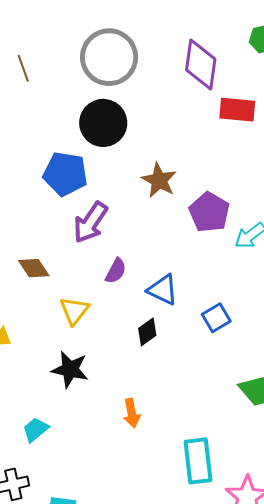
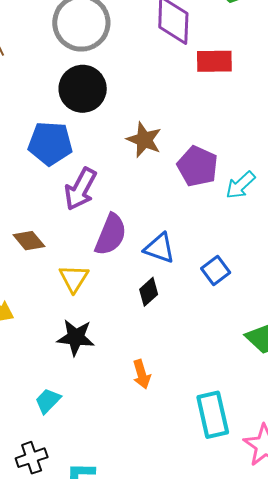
purple semicircle: (116, 271) -> (111, 235), size x1.6

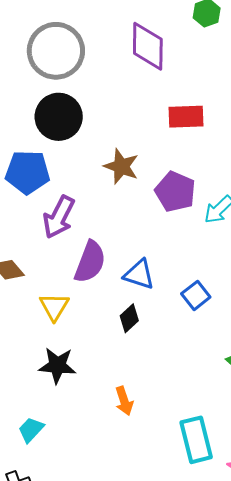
red rectangle: (214, 61) -> (186, 117), moved

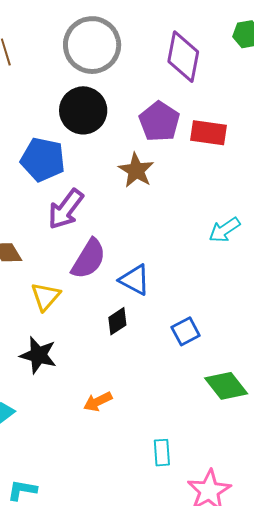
purple pentagon: (175, 192) -> (159, 121), moved
blue square: (196, 295) -> (186, 331), moved
orange arrow: (124, 401) -> (98, 402), turned 72
cyan rectangle: (196, 440) -> (162, 453), size x0.6

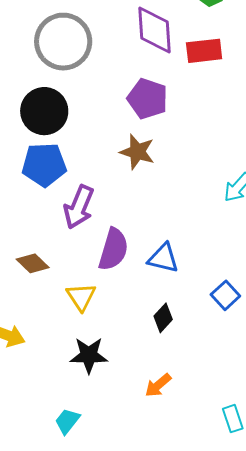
black circle: (83, 110) -> (44, 111), moved
red rectangle: (209, 133) -> (204, 51), moved
black diamond: (117, 321) -> (163, 318), moved

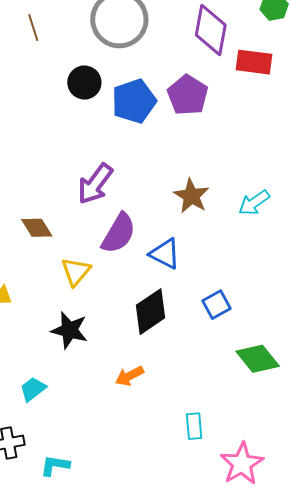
black circle: (44, 111) -> (84, 83), size x0.7
brown star: (137, 152) -> (191, 196), moved
blue pentagon: (44, 165) -> (134, 101), moved, turned -30
black diamond: (163, 318) -> (151, 312), size x1.6

